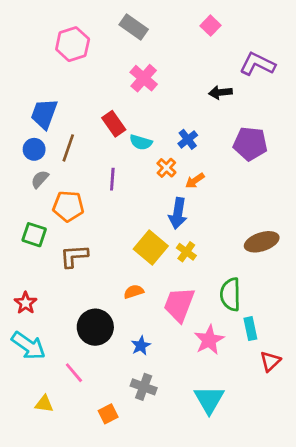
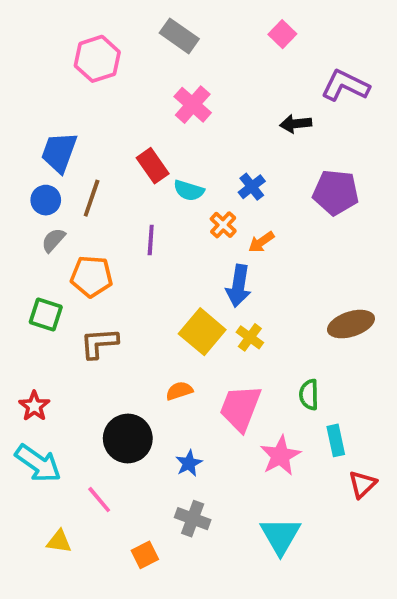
green semicircle: (230, 294) -> (309, 395), size x0.7

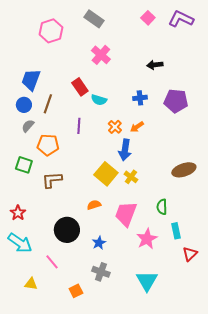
purple L-shape: (345, 86) -> (181, 19), moved
blue cross: (252, 187) -> (140, 98), moved, turned 32
orange cross: (223, 225) -> (115, 127), moved

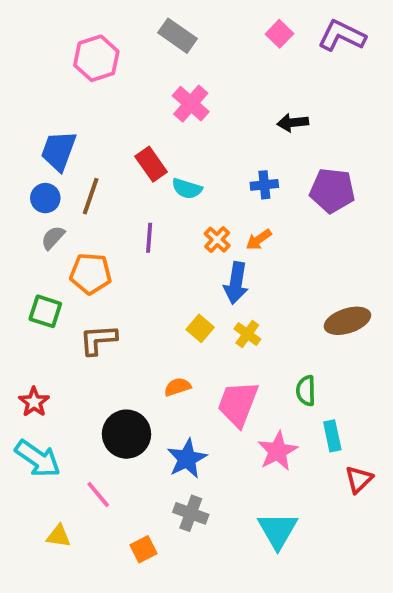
yellow square: (106, 174) -> (200, 328), size x0.6
blue star: (99, 243) -> (187, 459), size x1.5

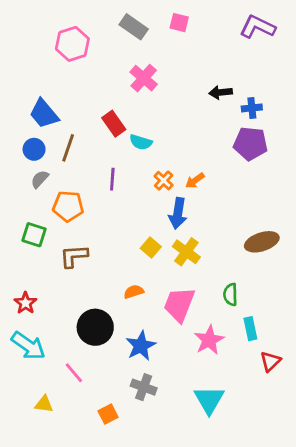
pink square: (279, 34) -> (179, 23), moved, turned -30
blue trapezoid: (59, 151) -> (44, 114), turned -60
blue cross: (264, 185) -> (252, 108), moved
yellow cross: (247, 334) -> (186, 252), size x1.4

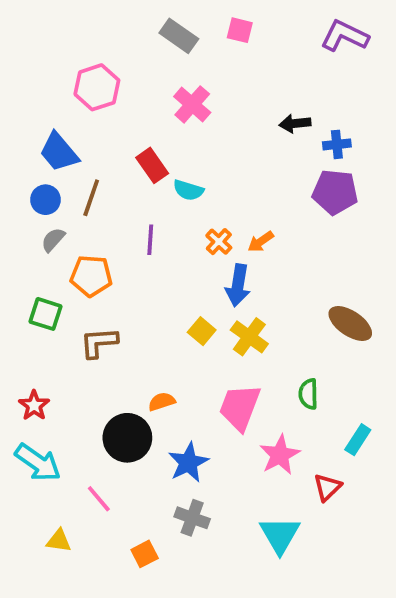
pink hexagon: (72, 44) -> (97, 87), moved
brown ellipse: (262, 242) -> (350, 323), turned 52
orange semicircle: (134, 292) -> (162, 402), moved
cyan rectangle: (250, 329) -> (358, 440), moved, turned 45
red triangle: (270, 361) -> (327, 487), moved

